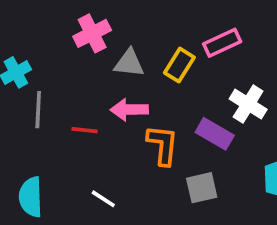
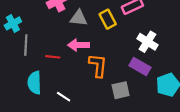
yellow rectangle: (179, 65) -> (108, 19), turned -60
purple rectangle: (215, 134) -> (140, 67), moved
cyan semicircle: (31, 197) -> (34, 83), moved

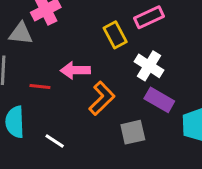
gray triangle: (79, 18) -> (21, 33), moved
white cross: (147, 42) -> (149, 66), moved
orange L-shape: (98, 65) -> (102, 98), turned 40

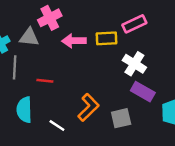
yellow rectangle: (115, 35) -> (107, 38), turned -65
pink arrow: (75, 70) -> (74, 41), moved
orange L-shape: (102, 98) -> (88, 107), moved

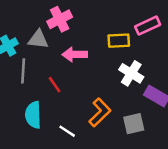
pink arrow: (74, 41) -> (75, 54), moved
white cross: (134, 64) -> (131, 73), moved
red line: (45, 81) -> (55, 85), turned 49

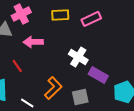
yellow rectangle: (119, 41) -> (60, 15), moved

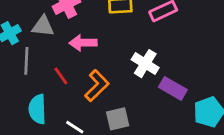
orange L-shape: (53, 88) -> (97, 86), moved
gray square: (80, 97) -> (118, 119), moved

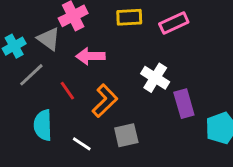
gray triangle: (43, 26) -> (49, 39), turned 30
gray line: (26, 61) -> (31, 75), turned 44
purple rectangle: (173, 88) -> (184, 104), turned 44

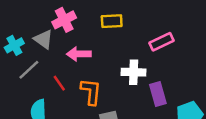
pink rectangle: (174, 23) -> (162, 42), moved
white cross: (155, 78) -> (134, 72), turned -30
orange L-shape: (105, 101) -> (91, 92), turned -40

